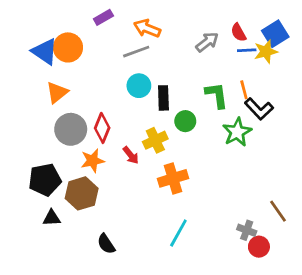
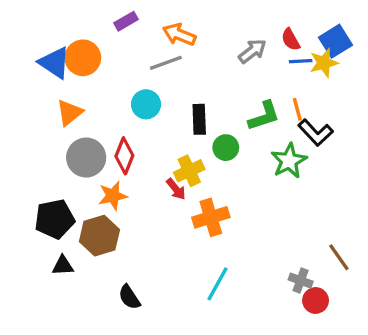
cyan circle: (139, 86) -> (146, 104), moved
green L-shape: (217, 95) -> (264, 116), turned 80
red arrow: (131, 155) -> (176, 189), moved

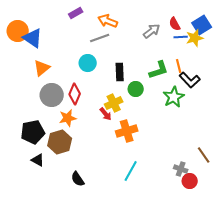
orange circle: (83, 58) -> (18, 31), moved
black triangle: (63, 266) -> (38, 160), turned 32

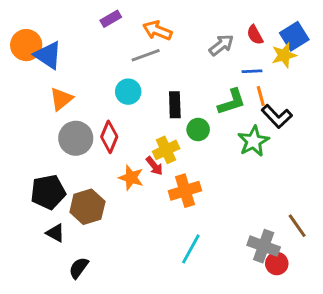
blue line: (181, 37) -> (252, 71), moved
orange star: (68, 118) -> (131, 178), moved, turned 30
gray cross: (181, 169) -> (264, 246), size x1.5
black semicircle: (78, 179) -> (79, 268), moved, turned 70

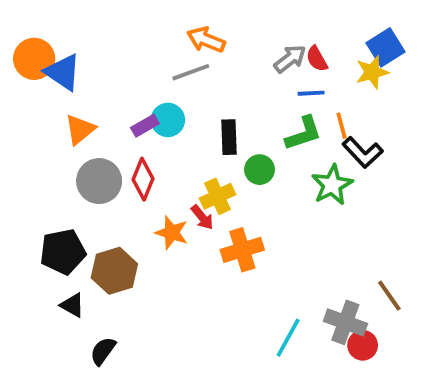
purple rectangle: (111, 19) -> (145, 126), moved
red semicircle: (255, 35) -> (317, 59), moved
blue line: (252, 71) -> (311, 93), moved
cyan line: (191, 249) -> (288, 338), moved

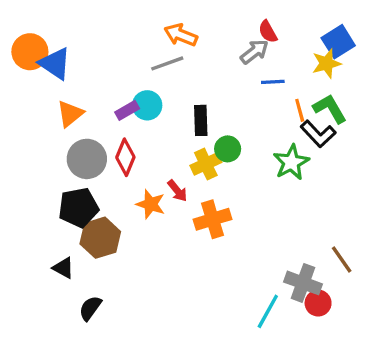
red semicircle: (317, 59) -> (268, 32), moved
green L-shape: (303, 133) -> (330, 109), moved, turned -102
yellow cross: (217, 196) -> (206, 164), moved
black pentagon: (63, 252) -> (78, 208), moved
cyan line: (288, 338) -> (268, 311), moved

